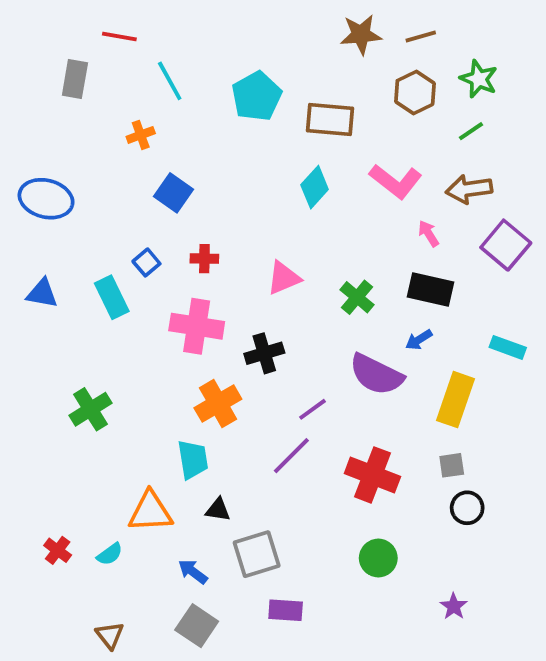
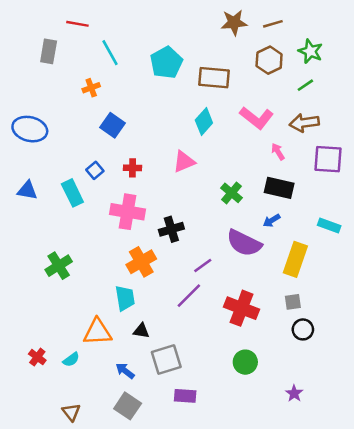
purple square: (506, 245) -> (328, 159), turned -36
pink triangle: (284, 278) -> (184, 162), moved

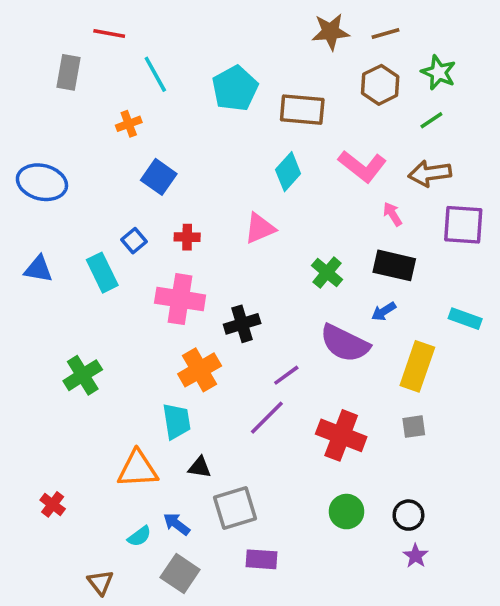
black circle: (303, 329) -> (408, 515), moved
cyan semicircle: (71, 360) -> (139, 536), moved

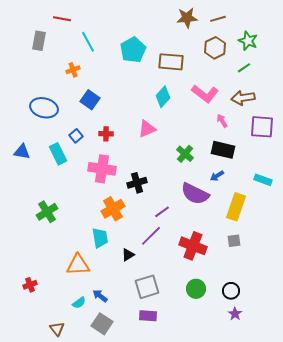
blue ellipse: (42, 182) -> (44, 108), moved
black triangle: (200, 467) -> (128, 255), moved, turned -40
red cross: (53, 504) -> (30, 285), turned 32
gray square: (235, 508) -> (147, 287), moved

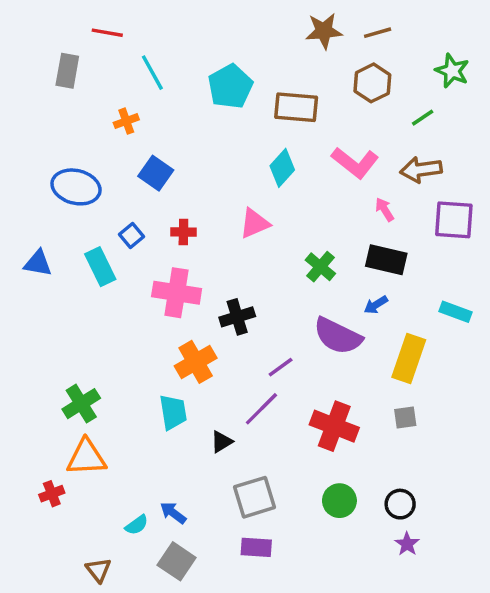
green star: (248, 41) -> (452, 71), moved
green cross: (47, 212) -> (81, 404), moved
orange triangle: (78, 265) -> (86, 457), moved

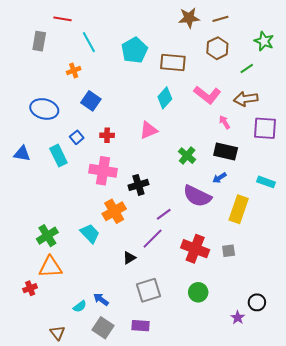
cyan trapezoid: (173, 412) -> (90, 234), moved, turned -35
gray square: (405, 417) -> (229, 251), moved
black circle: (400, 504) -> (257, 302), moved
purple rectangle: (256, 547) -> (140, 326), moved

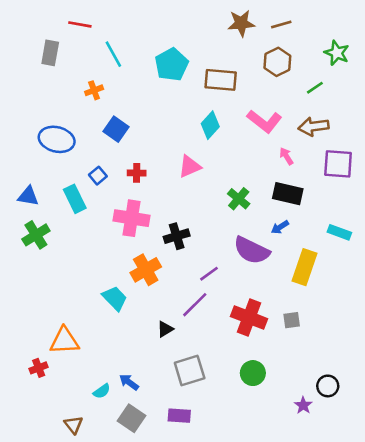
green cross: (47, 236) -> (36, 235), moved

